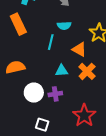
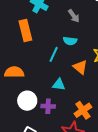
orange cross: (87, 71) -> (83, 110), moved

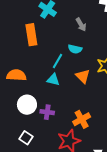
cyan triangle: (59, 85) -> (53, 80), moved

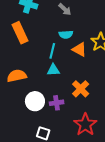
orange triangle: (83, 76) -> (79, 50), moved
orange cross: (82, 119) -> (81, 89), moved

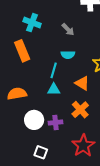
orange triangle: (79, 50) -> (82, 83), moved

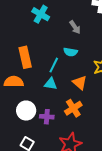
orange rectangle: (22, 51) -> (25, 57), moved

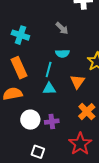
cyan cross: (41, 14) -> (20, 35), moved
orange triangle: (80, 83) -> (78, 82), turned 35
orange cross: (73, 108) -> (87, 112), moved

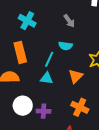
orange cross: (87, 112) -> (80, 107), turned -30

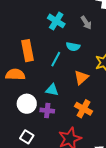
cyan cross: (27, 21) -> (56, 21), moved
gray arrow: (69, 21) -> (86, 23), moved
cyan triangle: (47, 78) -> (52, 90), moved

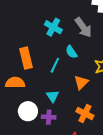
gray arrow: (86, 23) -> (83, 27), size x1.5
cyan semicircle: (73, 47) -> (71, 52), turned 48
cyan triangle: (52, 90) -> (53, 96), turned 48

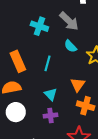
cyan semicircle: (71, 52) -> (70, 46), moved
orange triangle: (81, 82) -> (78, 85), moved
white circle: (28, 111) -> (16, 112), moved

